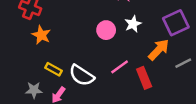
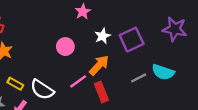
white star: (133, 24) -> (103, 36), moved
orange arrow: (159, 50) -> (99, 65), moved

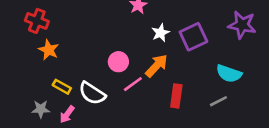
pink circle: (65, 47) -> (118, 62), moved
gray line: (139, 78) -> (218, 101), moved
red rectangle: (101, 92) -> (176, 96), moved, turned 30

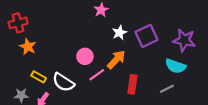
red cross: (37, 21) -> (18, 23), turned -36
purple star: (242, 25) -> (184, 40), moved

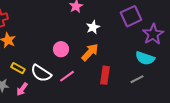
purple square: (146, 36) -> (131, 16), moved
purple star: (184, 40) -> (153, 34), turned 30
pink line: (97, 75) -> (67, 76), moved

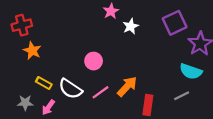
white star: (93, 27) -> (131, 26), moved
orange arrow: (90, 52) -> (127, 86), moved
red rectangle: (105, 75) -> (148, 105), moved

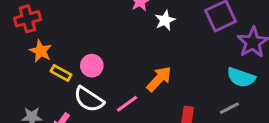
pink circle: (94, 61) -> (92, 66), moved
yellow rectangle: (44, 83) -> (61, 73), moved
orange arrow: (127, 86) -> (159, 79), moved

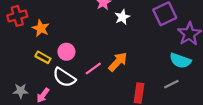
orange star: (41, 51) -> (41, 28), moved
pink line: (127, 104) -> (93, 68), moved

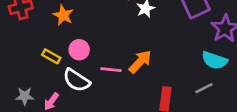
orange star: (41, 28) -> (63, 15), moved
pink line: (93, 68) -> (111, 70), turned 42

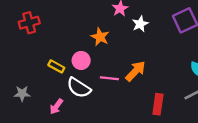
orange star: (63, 15) -> (100, 37), moved
gray star: (25, 96) -> (22, 94), moved

